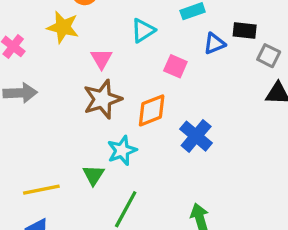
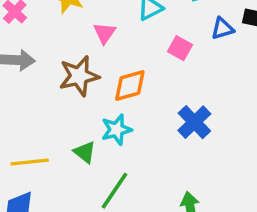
brown star: (102, 99) -> (79, 76), moved
orange diamond: (152, 110) -> (130, 86), moved
green triangle: (93, 175) -> (85, 152), turned -30

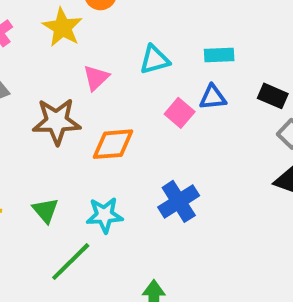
blue triangle: (222, 29) -> (213, 97), moved
cyan star: (117, 130) -> (104, 215), moved

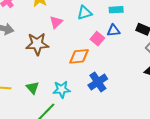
orange diamond: (113, 144) -> (79, 56), moved

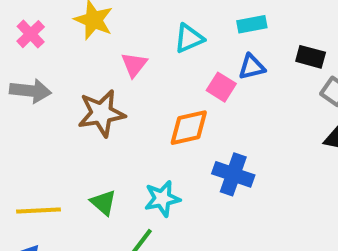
blue cross: (98, 82) -> (233, 174), turned -30

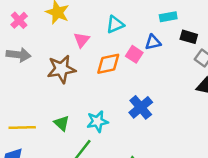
cyan rectangle: (252, 24) -> (168, 17), moved
orange diamond: (189, 128) -> (108, 64), moved
blue cross: (233, 174) -> (141, 107), turned 30

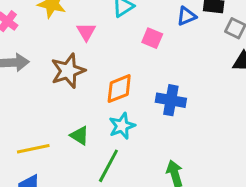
blue triangle: (153, 42) -> (187, 16), moved
orange diamond: (108, 64) -> (119, 89), moved
blue cross: (141, 107) -> (171, 100), turned -30

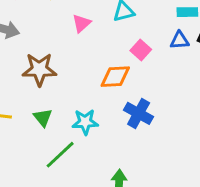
brown star: (68, 71) -> (39, 69), moved
orange diamond: (119, 89) -> (115, 77), moved

